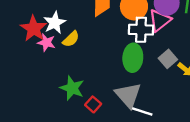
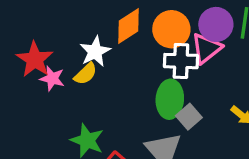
white star: (55, 23) -> (95, 51), moved
gray square: (168, 59) -> (189, 117), moved

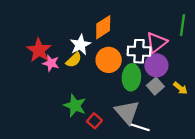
purple circle: (216, 24) -> (156, 65), moved
orange circle: (171, 29) -> (109, 60), moved
gray square: (189, 117) -> (155, 86), moved

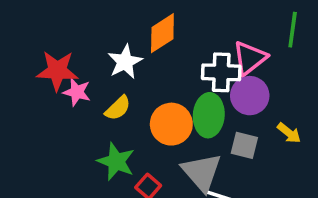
red star: (39, 50) -> (57, 71), turned -30
yellow semicircle: (74, 60) -> (118, 108), moved
orange circle: (109, 60) -> (171, 124), moved
gray square: (155, 86) -> (244, 145), moved, turned -35

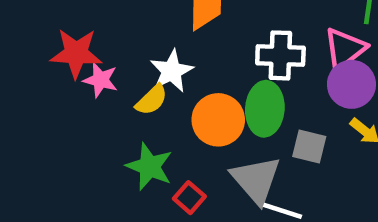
pink triangle: (250, 58) -> (345, 49), moved
white star: (125, 62) -> (172, 71), moved
purple circle: (250, 96) -> (351, 84), moved

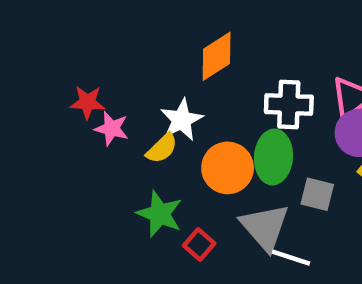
red star: (76, 53) -> (88, 102), size x0.7

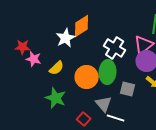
white cross: (289, 104) -> (115, 48), turned 30
white star: (182, 120) -> (66, 38), moved
gray triangle: (265, 227) -> (104, 104), size x0.7
red square: (199, 245) -> (84, 119), moved

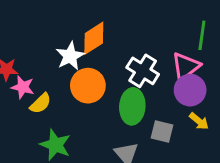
yellow semicircle: (57, 68) -> (41, 103), moved
orange circle: (87, 77) -> (88, 86), moved

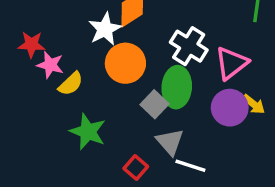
pink triangle: (186, 66) -> (231, 63), moved
purple circle: (190, 90) -> (230, 108), moved
gray square: (162, 132) -> (155, 104), moved, turned 30

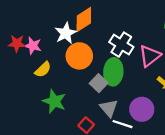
pink star: (50, 65) -> (33, 46), moved
purple circle: (230, 108) -> (142, 109), moved

